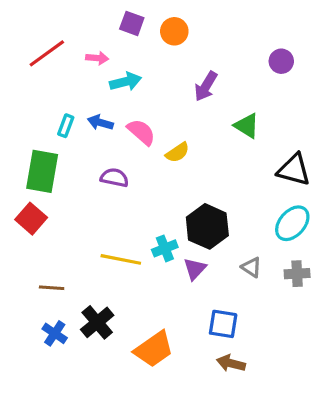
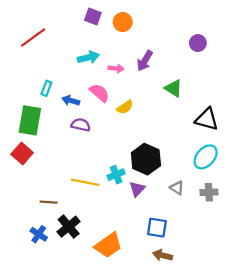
pink arrow: (97, 58) -> (116, 68), moved
blue arrow: (100, 123) -> (71, 101), moved
brown line: (52, 288) -> (49, 202), moved

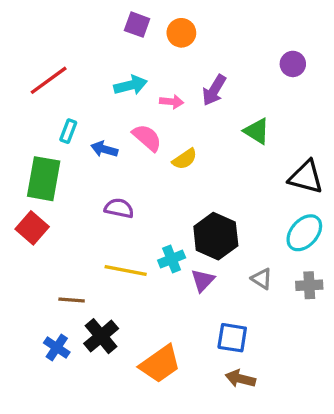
red line: (33, 38) -> (49, 80), moved
purple semicircle: (81, 125) -> (119, 208), moved

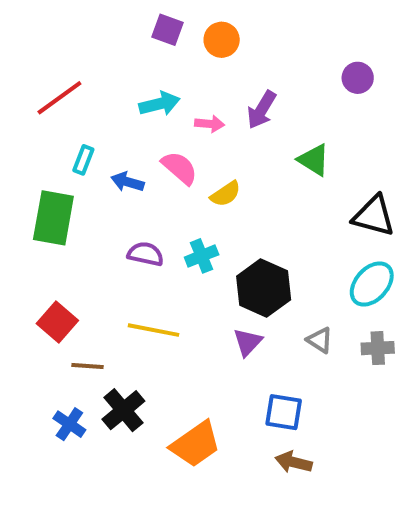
red square: (32, 228) -> (57, 322), moved
cyan cross: (172, 259) -> (202, 256), moved

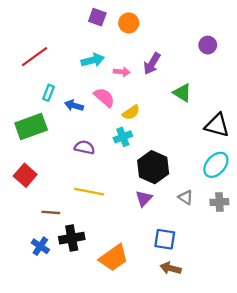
green rectangle: (53, 218) -> (31, 126), turned 60
cyan cross: (202, 256) -> (123, 137), moved
red square: (57, 322) -> (25, 175), moved
black cross: (123, 410) -> (72, 238), turned 30

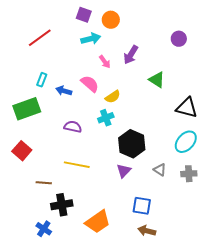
red line: (35, 57) -> (40, 38), moved
cyan arrow: (93, 60) -> (91, 39), moved
pink arrow: (122, 72) -> (105, 62), turned 48
blue cross: (40, 246) -> (44, 229), moved

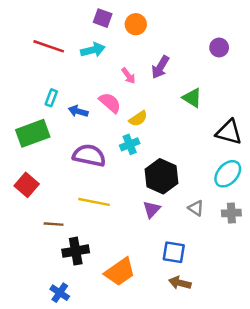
red line: (40, 38) -> (49, 46), turned 55
cyan arrow: (91, 39) -> (93, 50), moved
purple semicircle: (73, 127) -> (89, 155), size x1.5
blue cross: (44, 229) -> (60, 293), moved

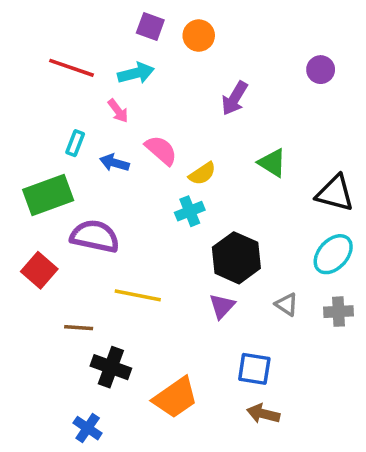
pink arrow: (128, 76) -> (118, 111), moved
green triangle: (192, 98) -> (272, 163), moved
purple semicircle: (89, 155) -> (95, 236), moved
black cross: (76, 251) -> (111, 367), turned 30

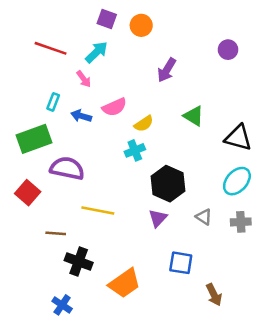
cyan arrow: (136, 73) -> (97, 52), turned -30
pink semicircle: (161, 150) -> (114, 107), turned 115
brown arrow: (263, 414) -> (214, 295), moved, turned -130

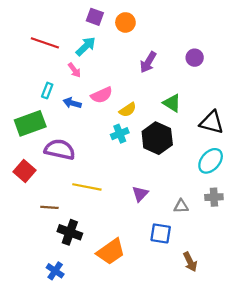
purple circle: (228, 50) -> (195, 58), moved
black hexagon: (168, 184) -> (157, 138), moved
gray triangle: (204, 217) -> (181, 206), moved, turned -35

